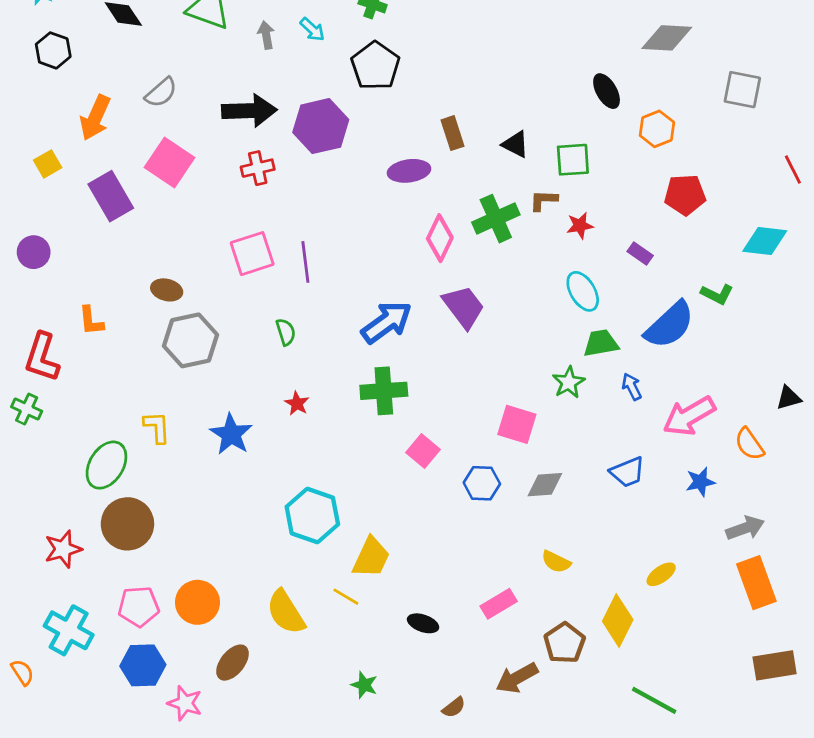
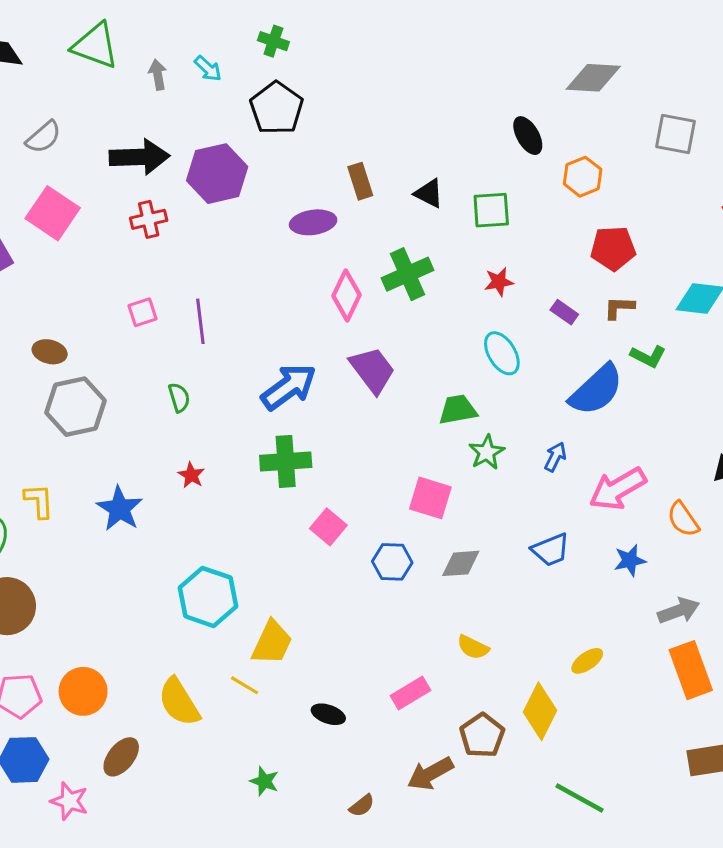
brown L-shape: (543, 200) -> (619, 308), moved
pink square: (252, 254) -> (142, 312), size x0.6
green trapezoid: (601, 343) -> (458, 410), moved
blue arrow: (632, 387) -> (555, 457), turned 52

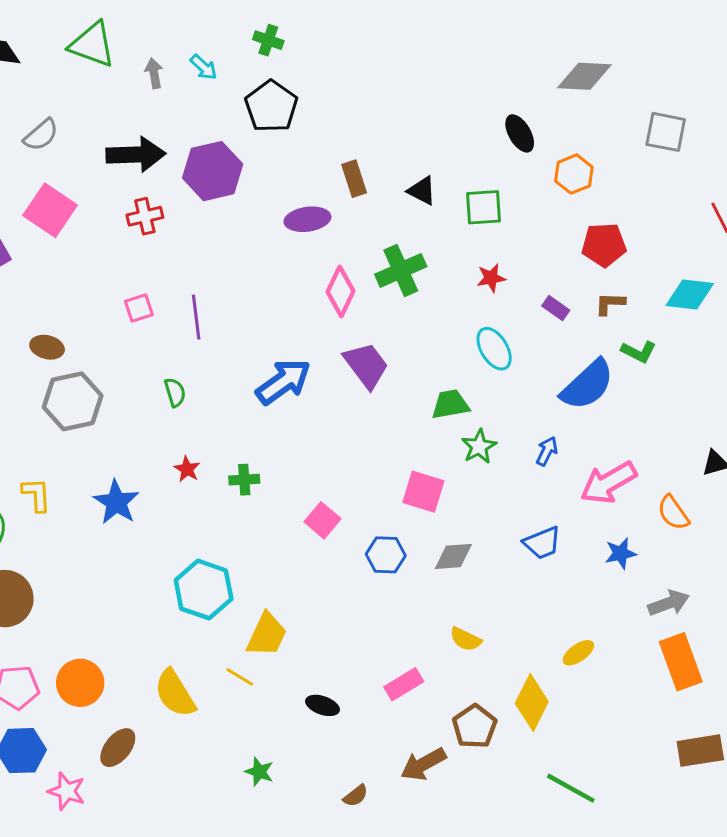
green cross: (286, 461) -> (244, 480), moved, size x0.6

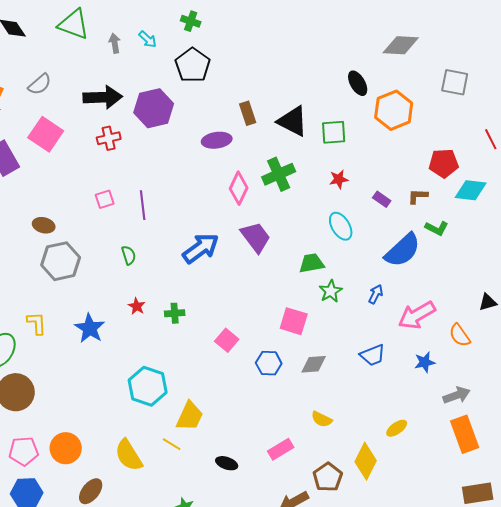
orange hexagon: (574, 174) -> (394, 110), size x1.5
black triangle: (422, 191) -> (293, 121), size x1.6
red pentagon: (604, 245) -> (444, 163), moved

